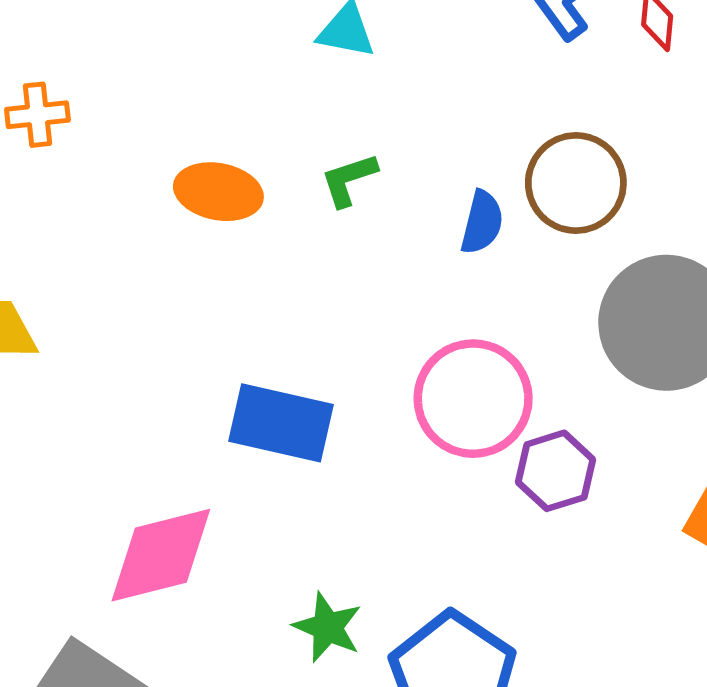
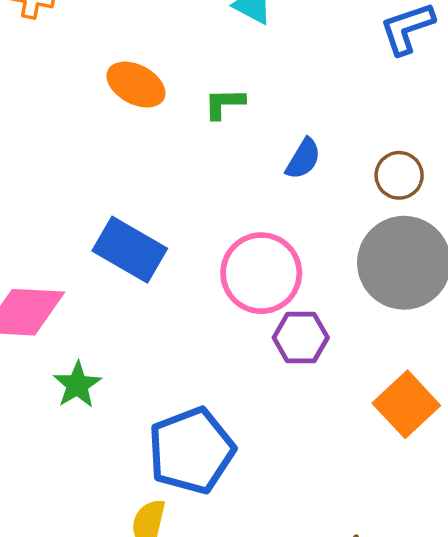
brown circle: (576, 183) -> (399, 175), moved, size x0.7
green star: (328, 627) -> (77, 385), moved

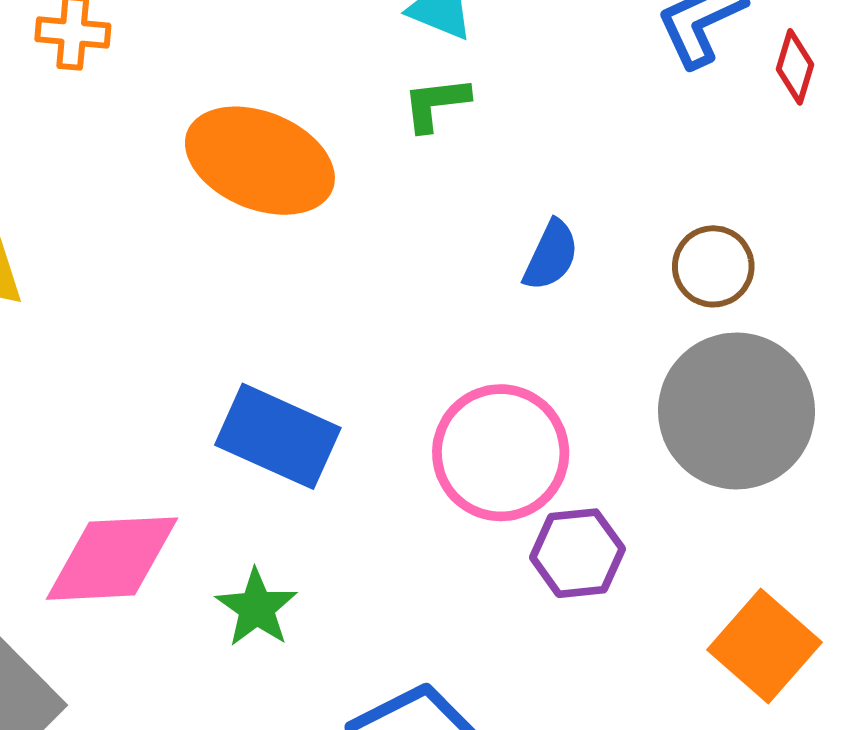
orange ellipse: (136, 85) -> (260, 161), size x1.5
green L-shape: (224, 103) -> (436, 104), moved
green star: (77, 385) -> (257, 608), moved

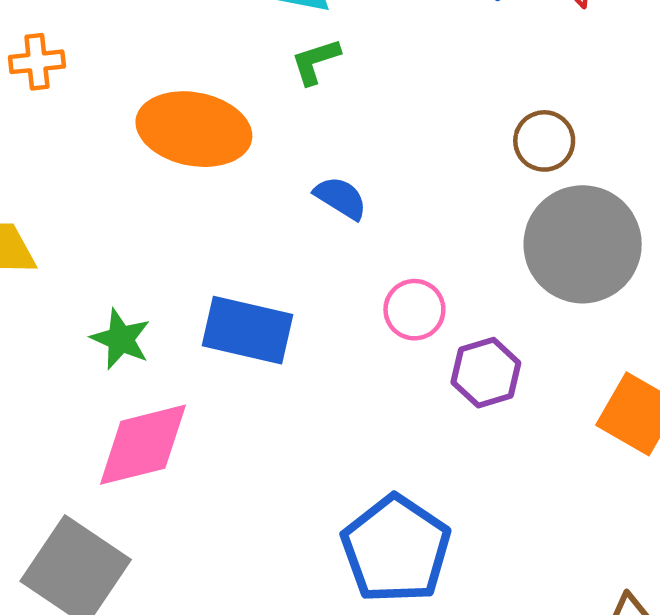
blue semicircle: (551, 255) -> (341, 198), moved, turned -72
pink circle: (501, 453) -> (414, 310), size x0.6
green star: (257, 608) -> (121, 339), moved

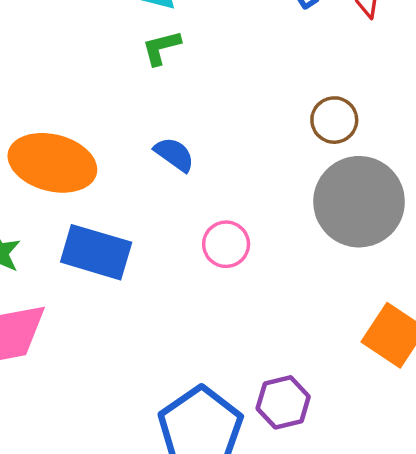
orange ellipse: (194, 129) -> (52, 163), moved
purple hexagon: (486, 373) -> (283, 402), moved

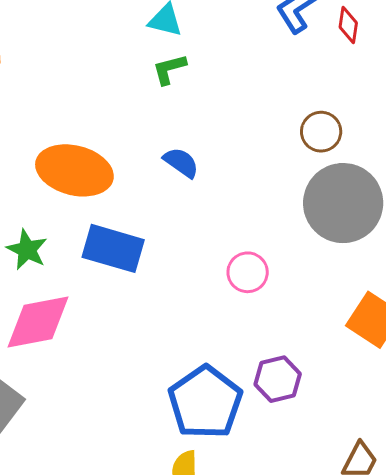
pink circle: (226, 244) -> (248, 272), moved

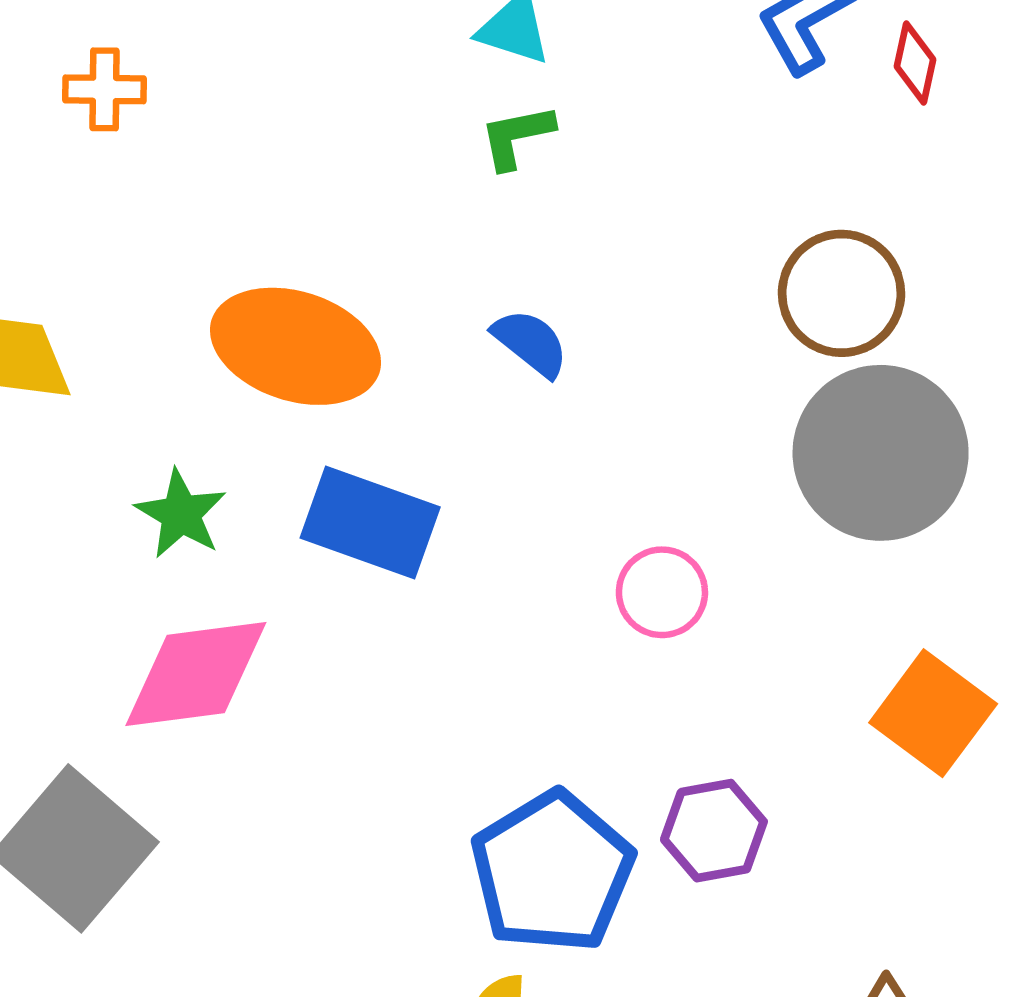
brown circle: (321, 132) -> (841, 293), size x1.4

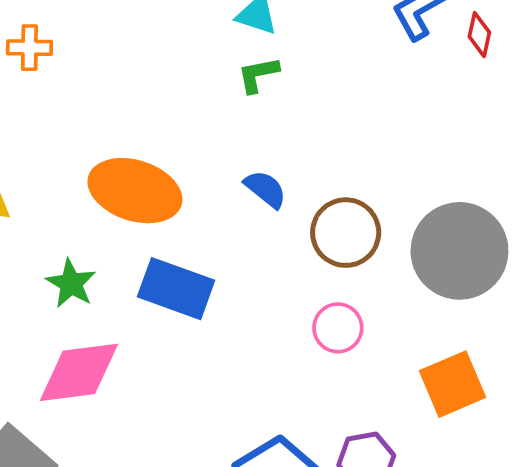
brown circle: (841, 293) -> (346, 233), moved
orange square: (933, 713) -> (453, 384), moved, turned 30

